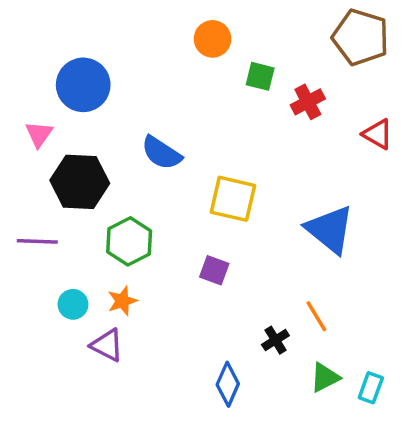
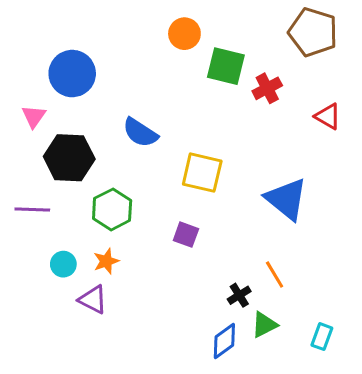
green square: (260, 76) -> (226, 66), size x1.5
green triangle: (325, 378) -> (264, 325), moved
blue diamond: (228, 384) -> (224, 341), moved, turned 30

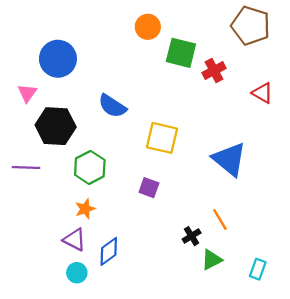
cyan circle: (63, 264) -> (77, 273), moved
blue diamond: (224, 341) -> (109, 251), moved

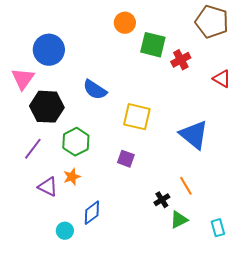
pink triangle: (27, 93) -> (23, 79), size x1.4
purple line: (26, 167) -> (33, 149), moved, turned -55
purple triangle: (74, 240) -> (48, 187), moved
cyan rectangle: (258, 269) -> (218, 228), turned -36

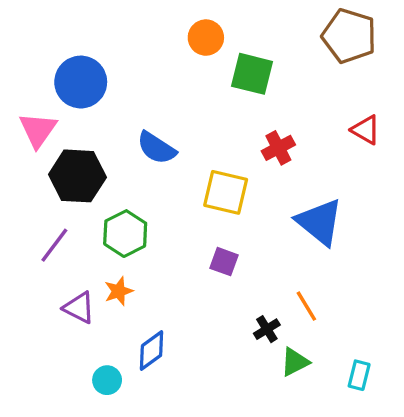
red cross: (181, 60) -> (278, 148), moved
purple square: (126, 159) -> (224, 262), moved
cyan rectangle: (218, 228) -> (359, 375), turned 30

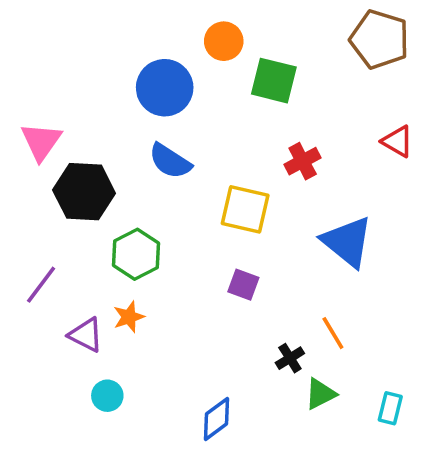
blue circle: (81, 82) -> (165, 88), moved
purple line: (54, 245) -> (41, 285), moved
blue diamond: (152, 350) -> (217, 419), moved
cyan circle: (107, 380) -> (107, 396), moved

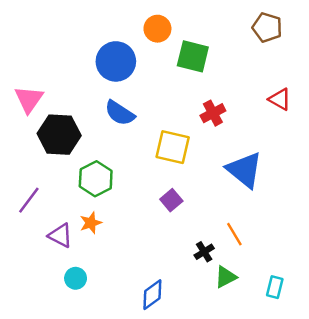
brown pentagon: (380, 39) -> (267, 27), size x0.7
purple square: (243, 285) -> (171, 200), turned 30

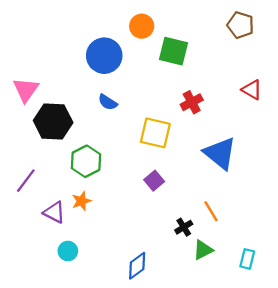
blue semicircle: (120, 113) -> (108, 102), size x0.7

